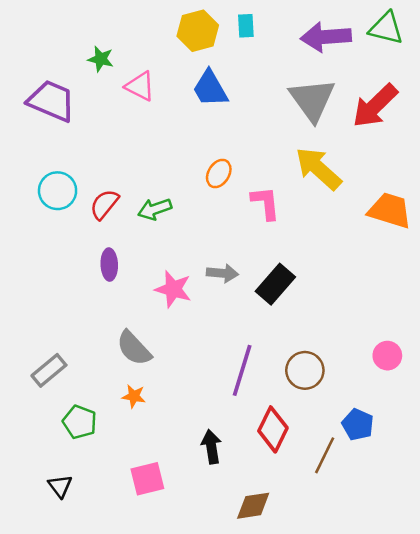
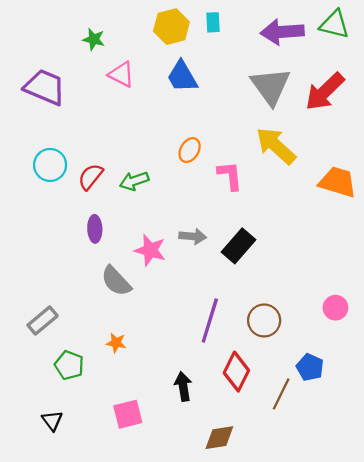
green star: (101, 59) -> (94, 39), moved
gray semicircle: (134, 348) -> (116, 281), moved

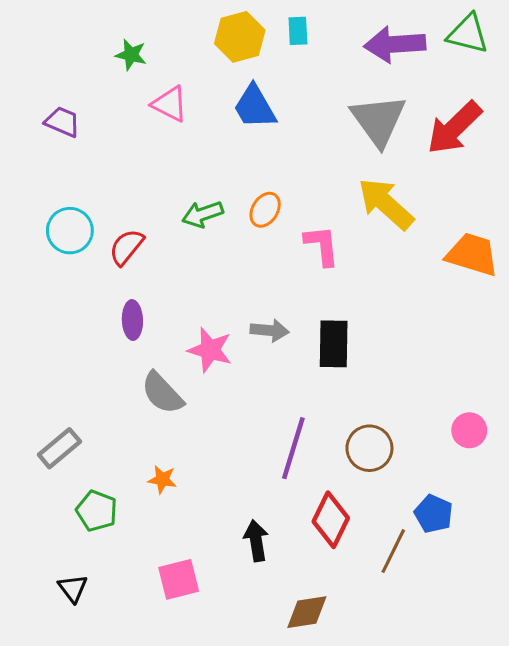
purple trapezoid: (45, 87) -> (62, 122), size x0.6
green arrow: (134, 181) -> (202, 214), moved
black rectangle: (239, 246) -> (334, 344), turned -40

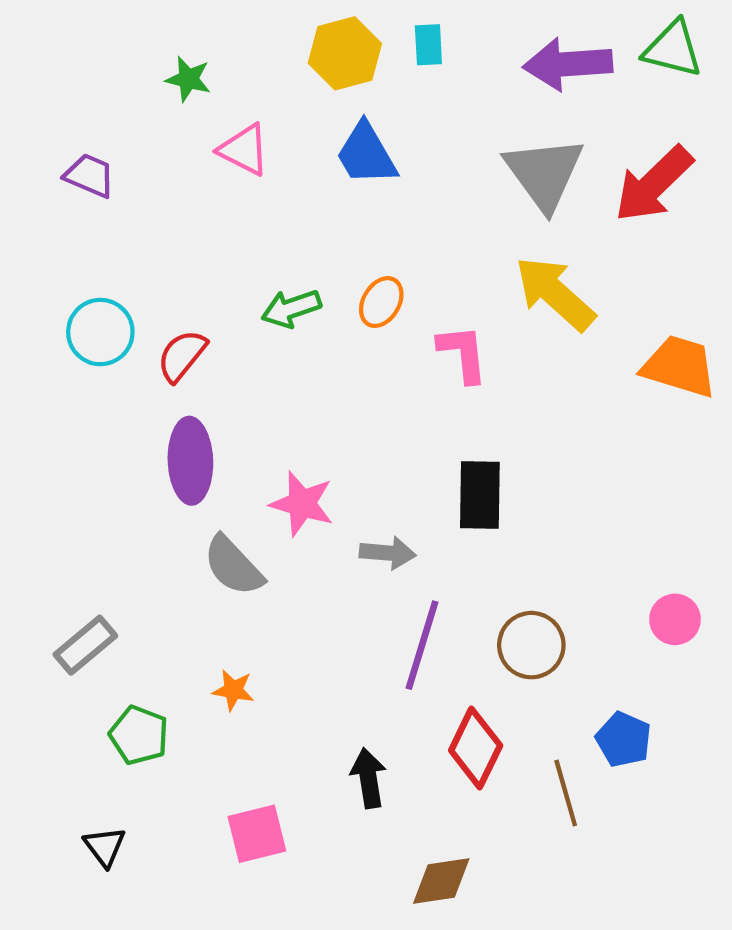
purple ellipse: (132, 320) -> (190, 461), size x1.5
gray arrow: (270, 330) -> (388, 553), moved
brown line: (393, 551) -> (566, 793), turned -42

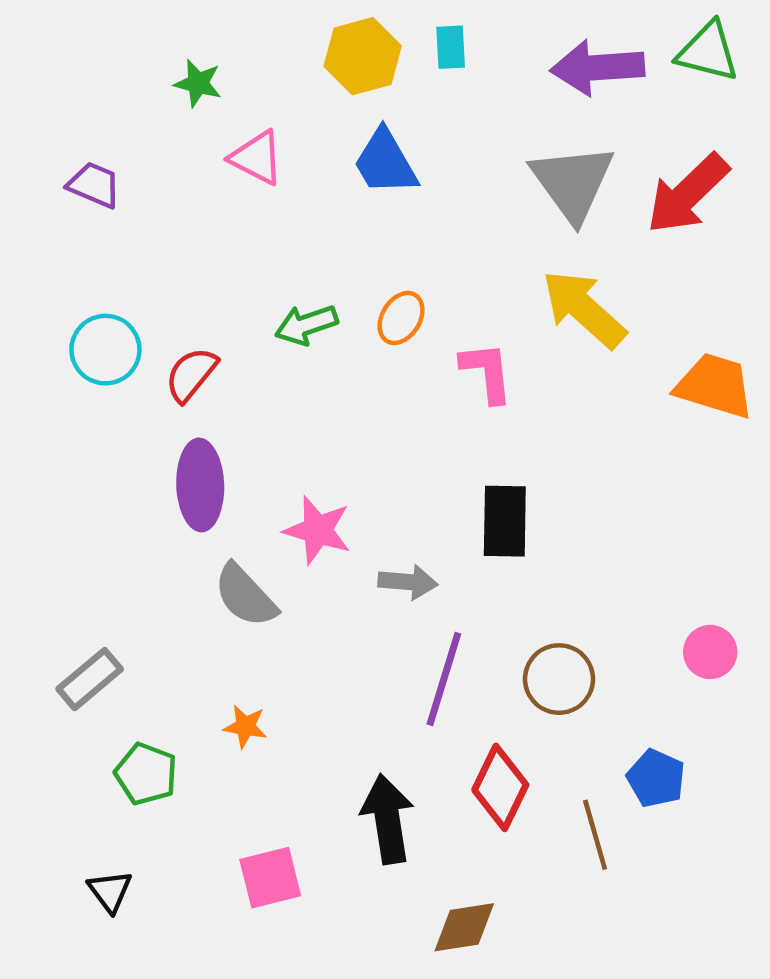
black arrow: (368, 778) -> (388, 819), size x1.4

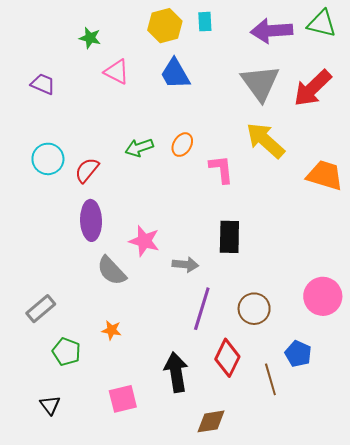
pink circle: (710, 652) -> (323, 296), size x1.6

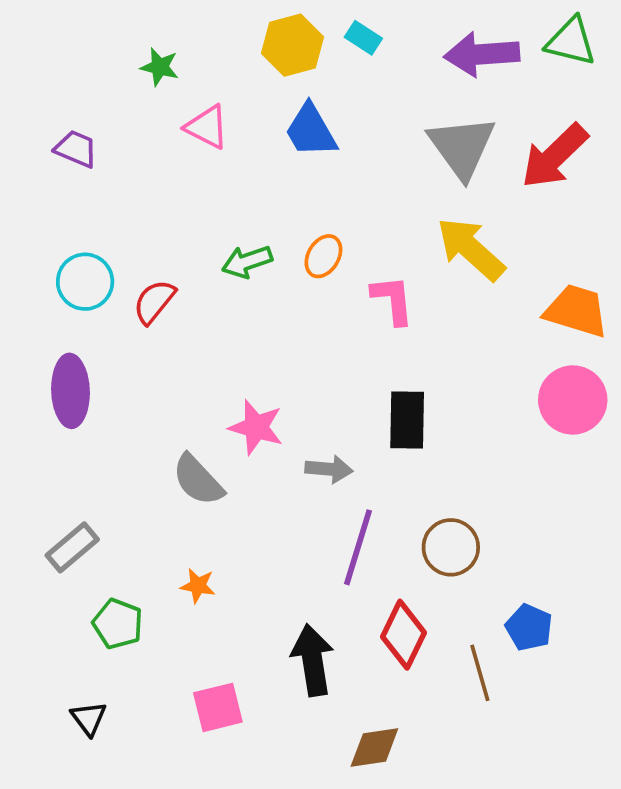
cyan rectangle: (205, 22) -> (363, 38), turned -54
purple ellipse: (91, 220) -> (70, 391), moved
pink circle: (323, 296) -> (573, 400), moved

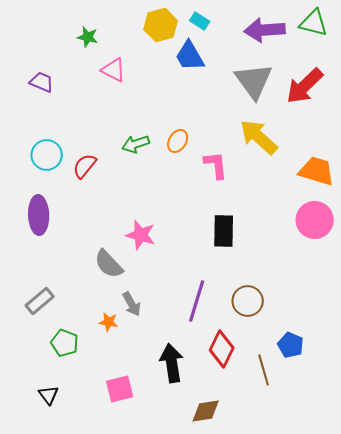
blue trapezoid: (311, 131) -> (190, 56), moved
gray arrow: (329, 469) -> (132, 304), moved, turned 55

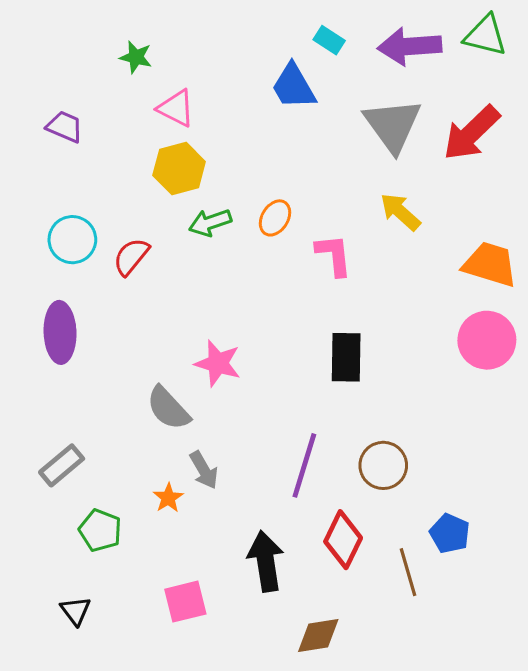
cyan rectangle: (200, 21) -> (329, 40), moved
yellow hexagon: (161, 25) -> (179, 168), moved
yellow arrow: (259, 137) -> (400, 212), size x0.7
orange star: (109, 322) -> (168, 498), turned 30

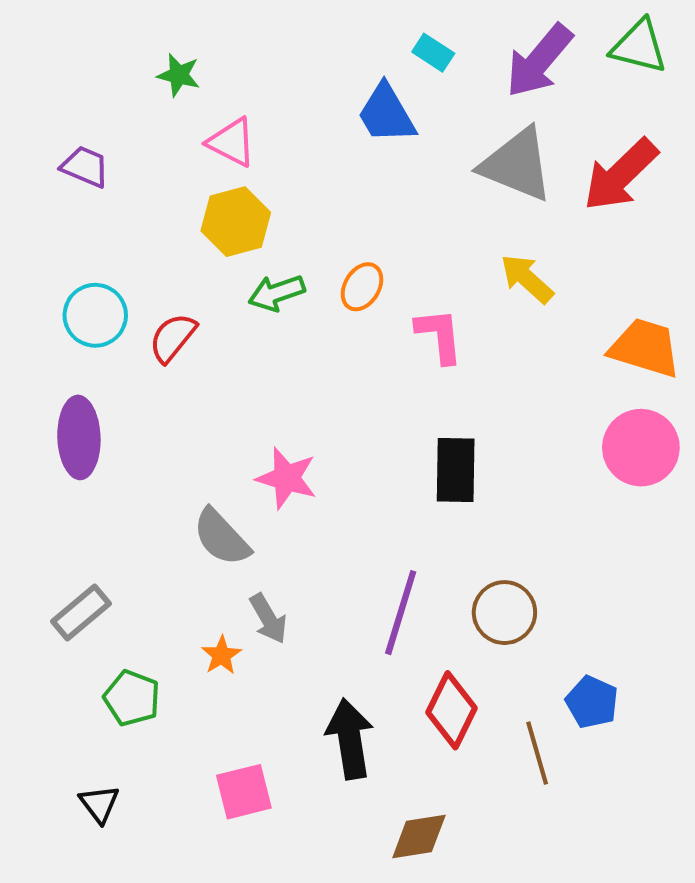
purple arrow: (410, 46) -> (539, 61), turned -46
gray triangle: (393, 125) -> (517, 165), turned -32

